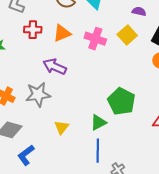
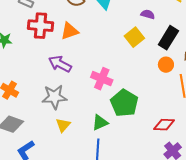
red cross: (33, 30) -> (41, 26), size x1.4
pink cross: (95, 39) -> (102, 79), moved
gray star: (38, 94) -> (54, 97), moved

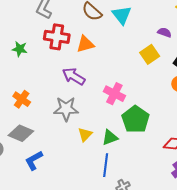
yellow triangle: (63, 125) -> (85, 134), moved

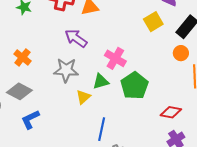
green triangle: (110, 137) -> (101, 81), moved

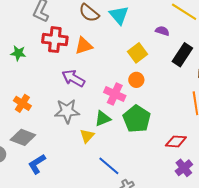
yellow square: (153, 22) -> (137, 53), moved
orange circle: (181, 53) -> (136, 80), moved
blue line: (102, 129) -> (109, 166), turned -55

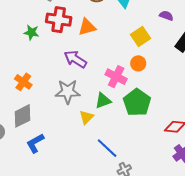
green star: (18, 53) -> (31, 32), moved
gray diamond: (23, 137) -> (22, 116), turned -50

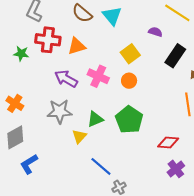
pink cross: (116, 77) -> (98, 76), moved

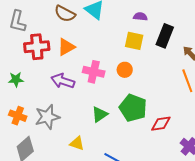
green star: (21, 54) -> (16, 79), moved
yellow square: (130, 54) -> (134, 41), moved, turned -30
gray star: (59, 111) -> (47, 117), moved
yellow triangle: (79, 136) -> (77, 143), moved, turned -42
red diamond: (168, 143) -> (161, 124), moved

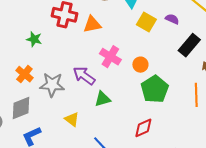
yellow square: (134, 41) -> (146, 22), moved
purple arrow: (63, 81) -> (84, 76), moved
green pentagon: (133, 108) -> (155, 89), moved
red diamond: (161, 124) -> (143, 128), moved, turned -35

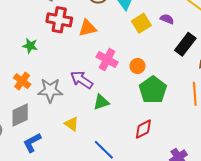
yellow square: (146, 22) -> (141, 23), turned 30

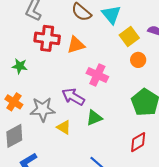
orange circle: (137, 66) -> (138, 60), moved
yellow triangle: (72, 124) -> (64, 127), moved

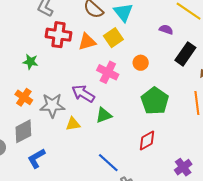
yellow square: (129, 36) -> (113, 38), moved
orange circle: (138, 60) -> (141, 63), moved
yellow triangle: (64, 127) -> (73, 124), turned -42

